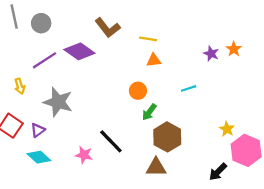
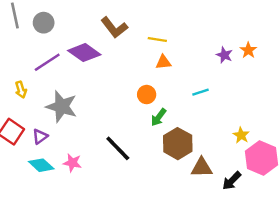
pink star: (84, 155) -> (72, 163), moved
brown triangle: (156, 167) -> (202, 168), moved

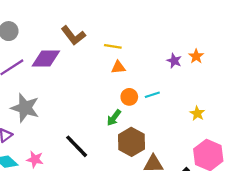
purple diamond: (84, 53) -> (46, 58), turned -36
orange circle: (147, 95) -> (129, 97), moved
yellow star: (241, 135) -> (197, 113), moved

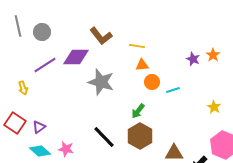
orange circle: (129, 97) -> (152, 82), moved
gray star: (25, 108) -> (101, 82), moved
brown hexagon: (131, 142) -> (140, 136), moved

